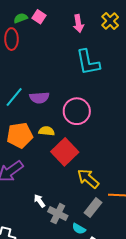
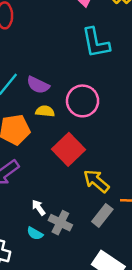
purple semicircle: (39, 98) -> (38, 85), turned 30
yellow semicircle: (47, 131) -> (45, 111), moved
cyan semicircle: (79, 229) -> (35, 233), moved

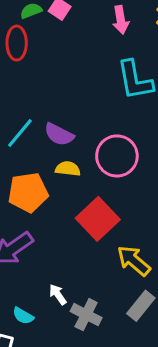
cyan semicircle: (35, 233) -> (23, 316), moved

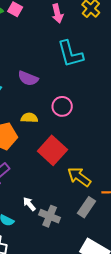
purple semicircle: (59, 134) -> (28, 78), moved
pink circle: (117, 156) -> (62, 106), size x0.7

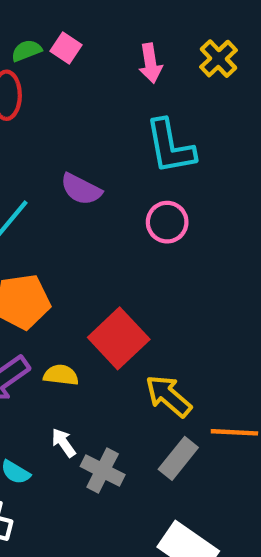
pink circle: (62, 106) -> (167, 222), moved
yellow semicircle: (29, 118) -> (61, 375), moved

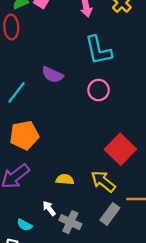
red square: (119, 338) -> (120, 149), moved
yellow semicircle: (61, 375) -> (65, 179), moved

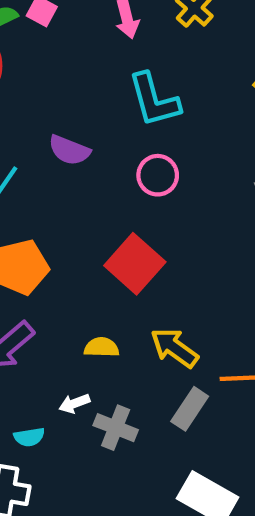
red square: (120, 149) -> (135, 264), moved
white arrow: (49, 208) -> (74, 403), turned -70
cyan semicircle: (25, 225) -> (29, 437), turned -35

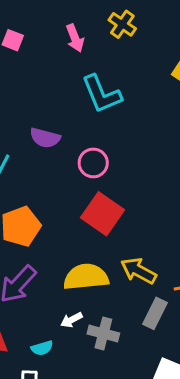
pink circle: (158, 175) -> (93, 163), moved
yellow semicircle: (102, 347) -> (86, 277), size x1.8

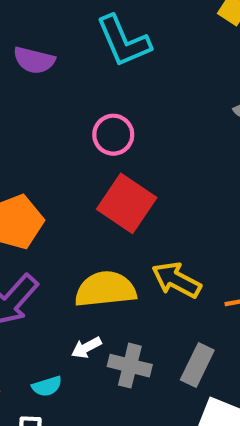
purple semicircle: (45, 138) -> (34, 60), moved
gray rectangle: (155, 313) -> (197, 365), moved

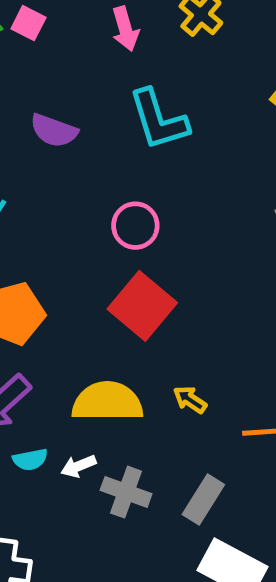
yellow arrow: (176, 280) -> (190, 400), size x0.6
cyan semicircle: (47, 386) -> (30, 460), moved

